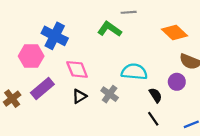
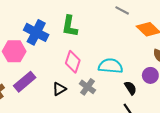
gray line: (129, 12) -> (122, 10), moved, turned 32
green L-shape: (110, 29) -> (70, 26), moved, turned -115
pink diamond: (77, 69) -> (73, 62), moved, turned 40

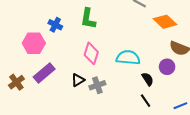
blue cross: (36, 32) -> (55, 25), size x0.6
gray cross: (87, 87) -> (97, 85), moved, turned 35

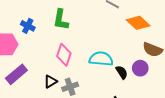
black semicircle: (148, 79) -> (122, 72), moved

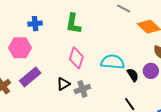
blue cross: (28, 26) -> (35, 24), moved, turned -32

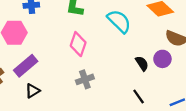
cyan semicircle: (113, 62) -> (119, 21), moved, turned 40
black triangle: (63, 84) -> (33, 91), moved

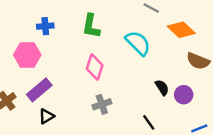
purple circle: (162, 59) -> (184, 95), moved
black line: (139, 97) -> (149, 122), moved

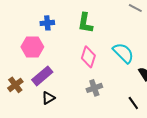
cyan semicircle: (138, 43) -> (123, 53), moved

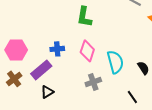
blue cross: (47, 23) -> (57, 49), moved
pink hexagon: (32, 47) -> (16, 50), moved
cyan semicircle: (123, 53) -> (115, 62), moved, turned 30

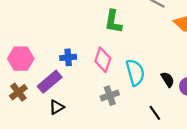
green L-shape: (84, 17) -> (113, 22), moved

